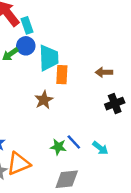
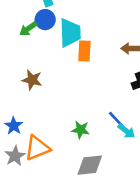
brown star: (44, 100) -> (32, 80), moved, turned -30
blue line: (74, 142) -> (116, 119), moved

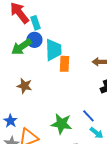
green arrow: (28, 29) -> (21, 47), size x1.5
green star: (81, 130) -> (61, 124), size x1.5
cyan arrow: (126, 131) -> (96, 133), moved

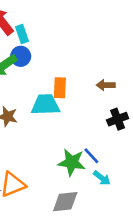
cyan trapezoid: (53, 50) -> (46, 105), moved, turned -90
green star: (61, 124) -> (72, 162), moved

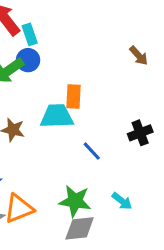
brown arrow: (106, 85) -> (139, 56), moved, turned -132
blue line: (91, 156) -> (92, 151), moved
green star: (72, 162) -> (75, 201), moved

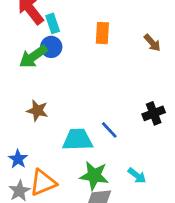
orange rectangle: (73, 96) -> (102, 33), moved
cyan trapezoid: (57, 116) -> (78, 140), moved

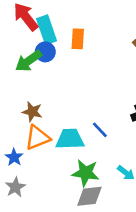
cyan rectangle: (53, 23) -> (47, 30), size x1.5
orange rectangle: (102, 33) -> (78, 39), moved
orange triangle: (43, 183) -> (37, 138), moved

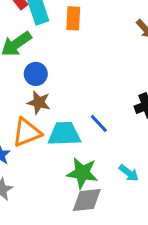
blue circle: (45, 52) -> (36, 74), moved
brown star: (32, 112) -> (39, 102), moved

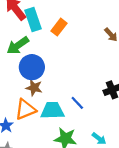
orange rectangle: (73, 18) -> (59, 27), turned 35
blue circle: (36, 74) -> (32, 67), size x1.5

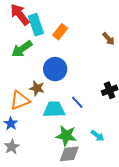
blue circle: (32, 67) -> (55, 69), moved
orange triangle: (25, 109) -> (20, 100), moved

